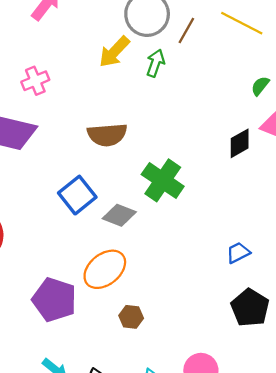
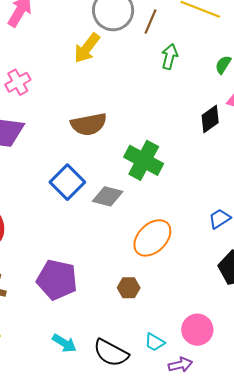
green arrow: (156, 63) -> (170, 57), moved
orange ellipse: (105, 269) -> (152, 238), moved

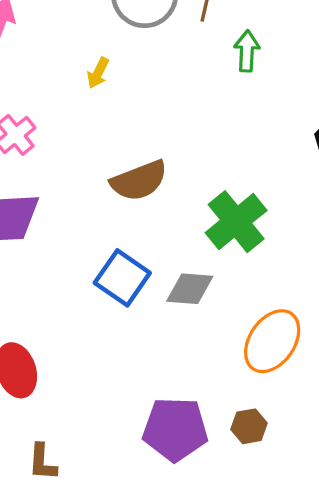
yellow arrow: (87, 48) -> (98, 73), moved, size x0.6
green cross: (144, 160) -> (236, 222), turned 33
purple pentagon: (57, 280) -> (175, 429), moved

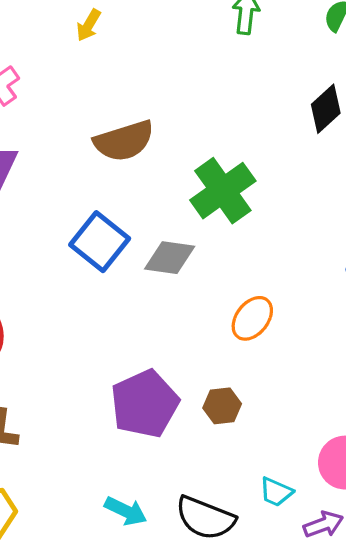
orange ellipse: (272, 341) -> (252, 318), size x0.7
purple pentagon: (175, 429) -> (145, 404), turned -30

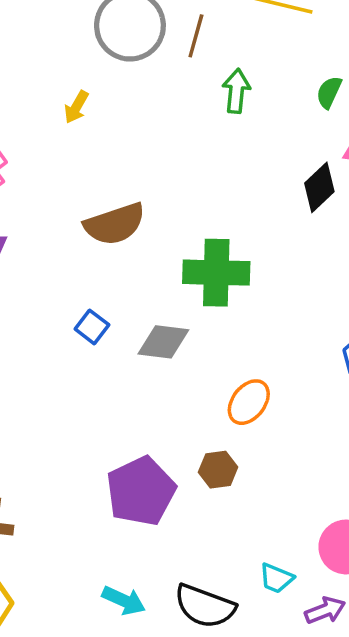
green cross: (223, 191) -> (216, 273), turned 38
blue square: (100, 242) -> (92, 327), size x0.6
brown hexagon: (222, 406) -> (218, 470), moved

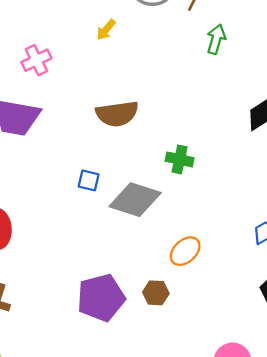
green cross: (216, 273) -> (180, 159), size x0.6
blue square: (92, 327) -> (89, 180), turned -35
gray diamond: (163, 342) -> (135, 200), size x1.4

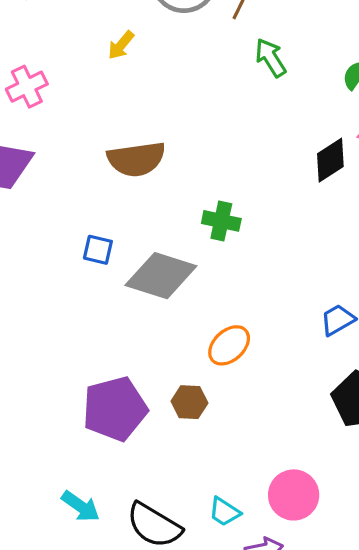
green arrow: (216, 39) -> (271, 58), turned -48

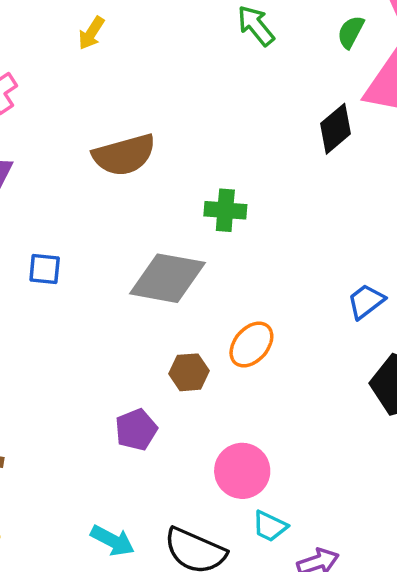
blue square: (98, 250) -> (45, 269), moved
brown hexagon: (189, 402) -> (189, 372), moved
purple pentagon: (115, 409) -> (136, 430), size x0.6
pink circle: (294, 495) -> (242, 471), moved

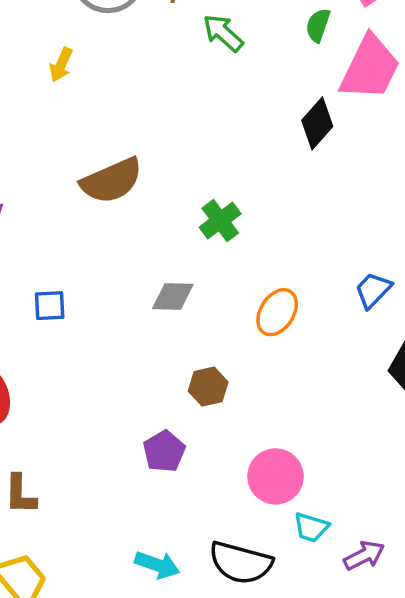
green cross: (225, 210) -> (220, 221), turned -33
gray diamond: (167, 278) -> (173, 297), size x0.6
orange ellipse: (251, 345) -> (277, 312), moved

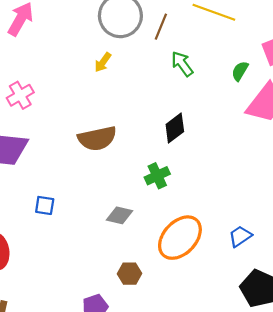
yellow arrow: (61, 65) -> (103, 62), moved
black diamond: (317, 123) -> (175, 128), moved
orange ellipse: (277, 312) -> (180, 238), size x1.6

